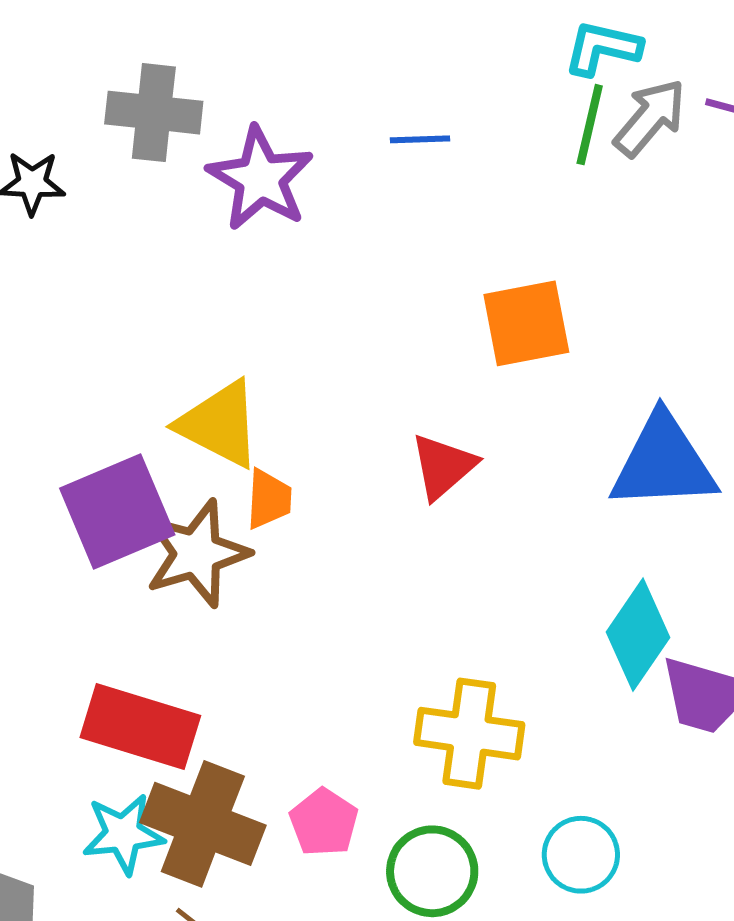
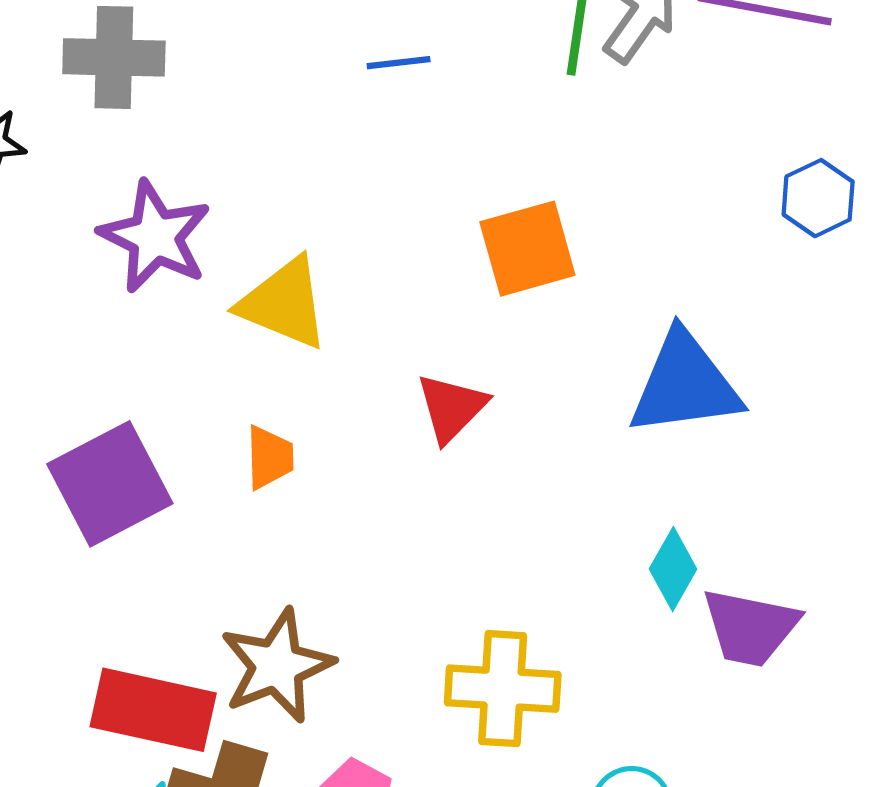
purple star: (260, 179) -> (155, 237), moved
yellow triangle: (219, 424) -> (284, 303), moved
brown star: (197, 553) -> (277, 666), moved
cyan diamond: (638, 635) -> (673, 569), size x0.7

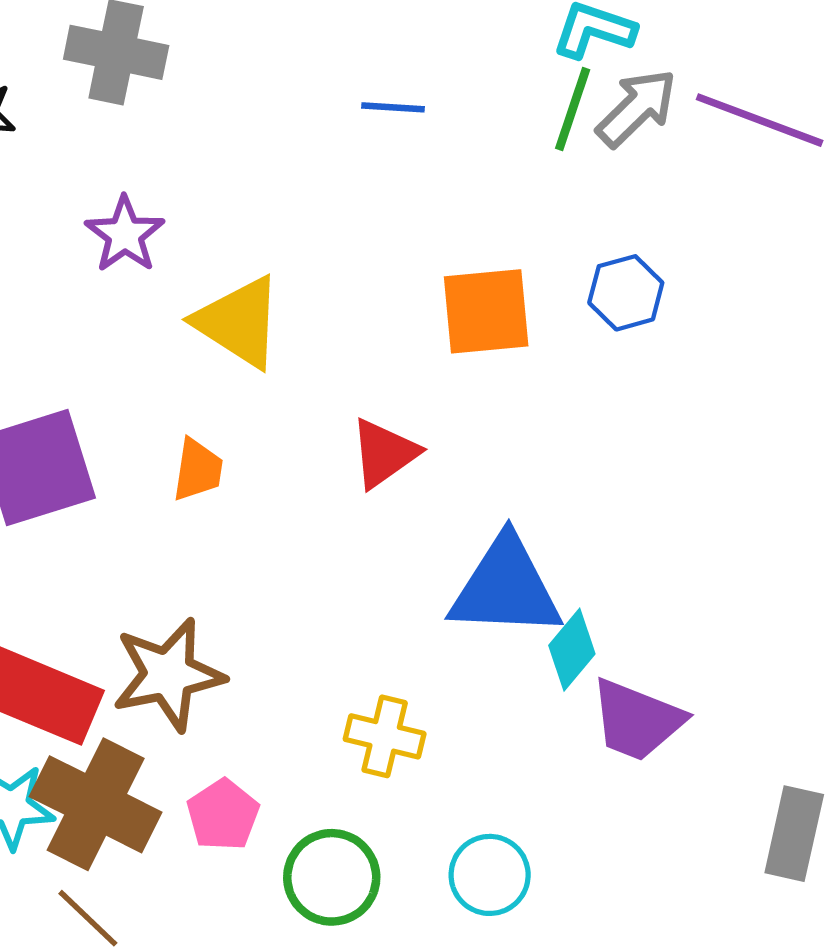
blue hexagon: (818, 198) -> (626, 293), moved
purple star: (155, 237) -> (125, 234), size x0.7
blue triangle: (685, 384) -> (506, 588), moved
yellow cross: (503, 689) -> (385, 736), size x0.7

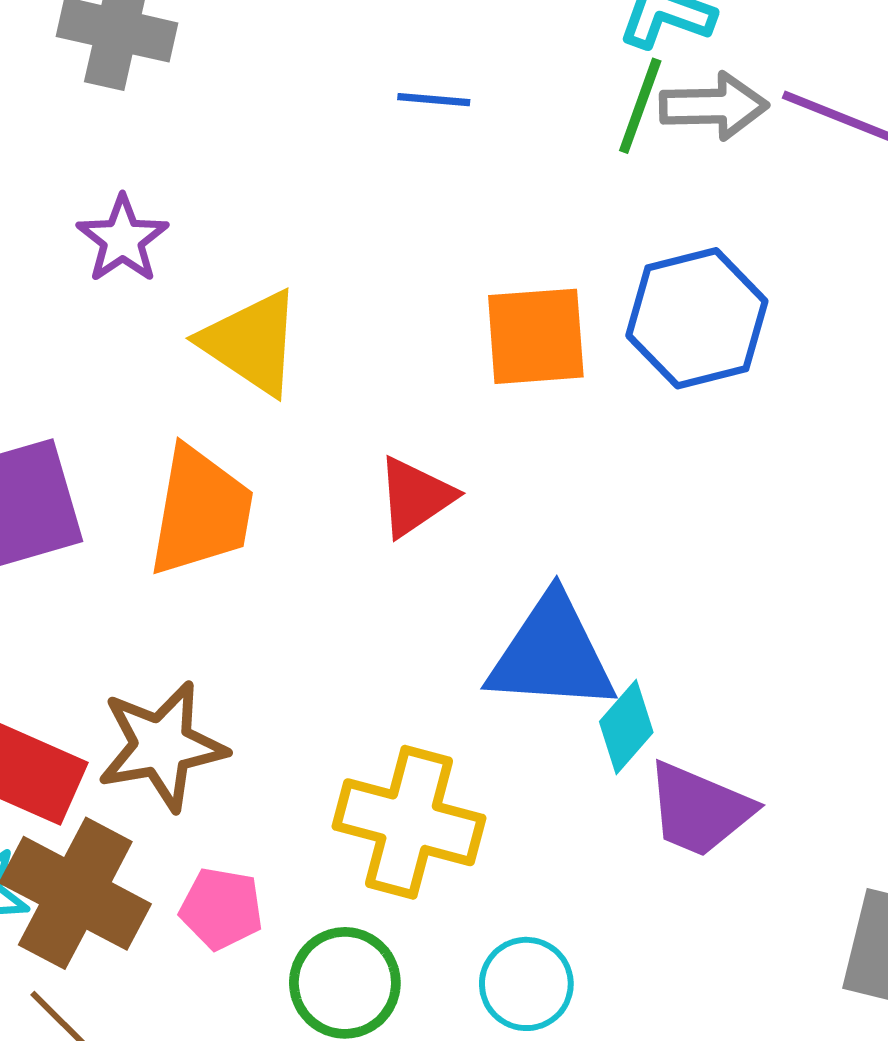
gray arrow: (637, 108) -> (714, 106), turned 42
blue hexagon: (626, 293) -> (697, 318), size x1.6
orange trapezoid: (198, 470) -> (201, 511), size x1.8
yellow cross: (385, 736) -> (409, 822), size x1.6
pink pentagon: (223, 815) -> (221, 909), turned -30

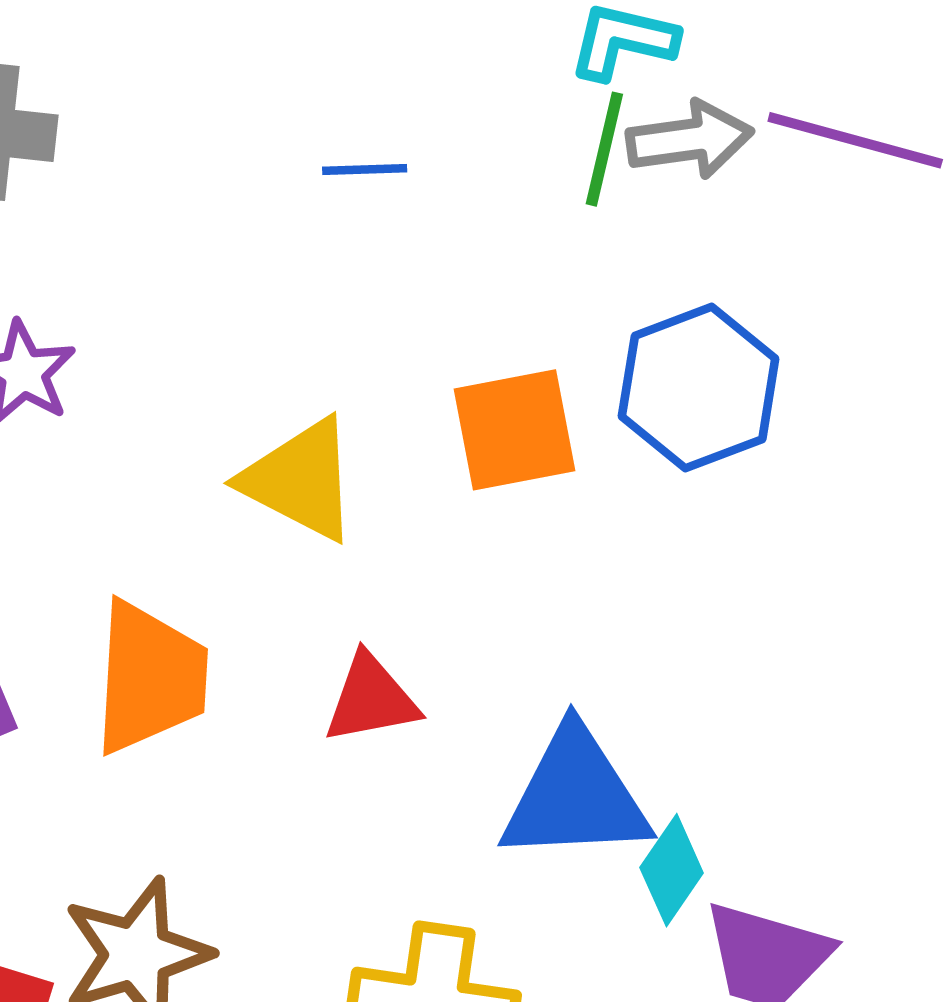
yellow triangle: (251, 343) -> (300, 480), moved
red triangle: (415, 497) -> (371, 699), moved, turned 30

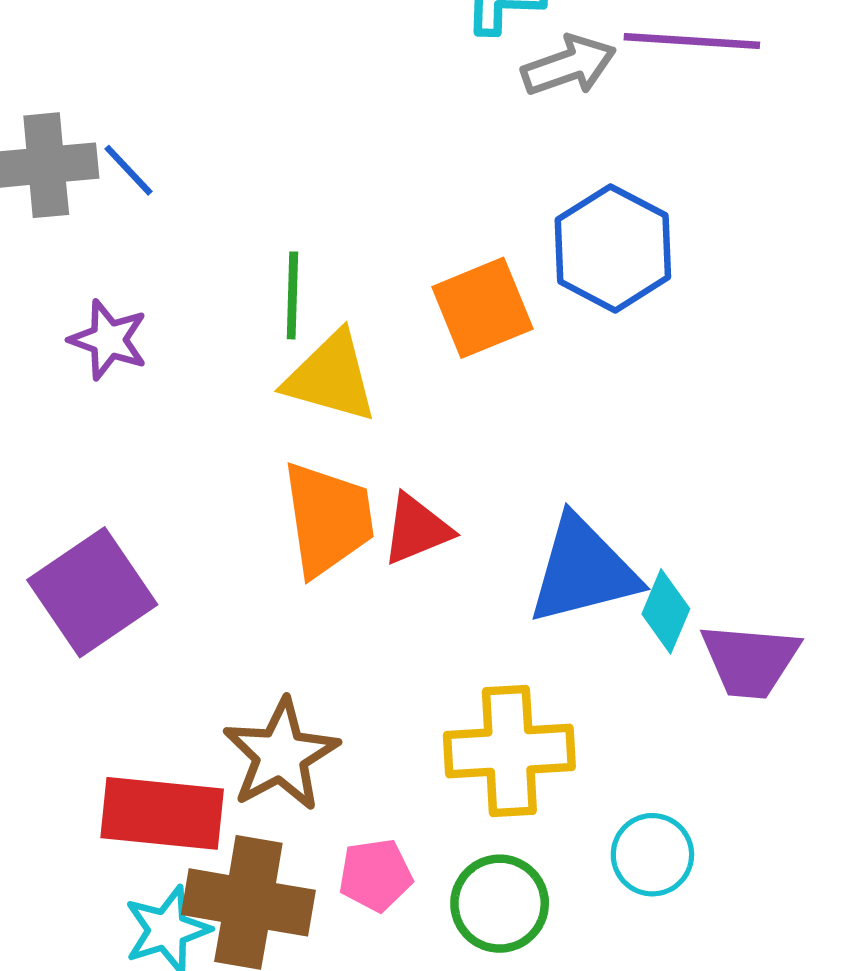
green line: (604, 149) -> (292, 295), moved
blue line: (365, 170) -> (129, 170), moved, turned 60
orange trapezoid: (150, 678) -> (328, 519), moved

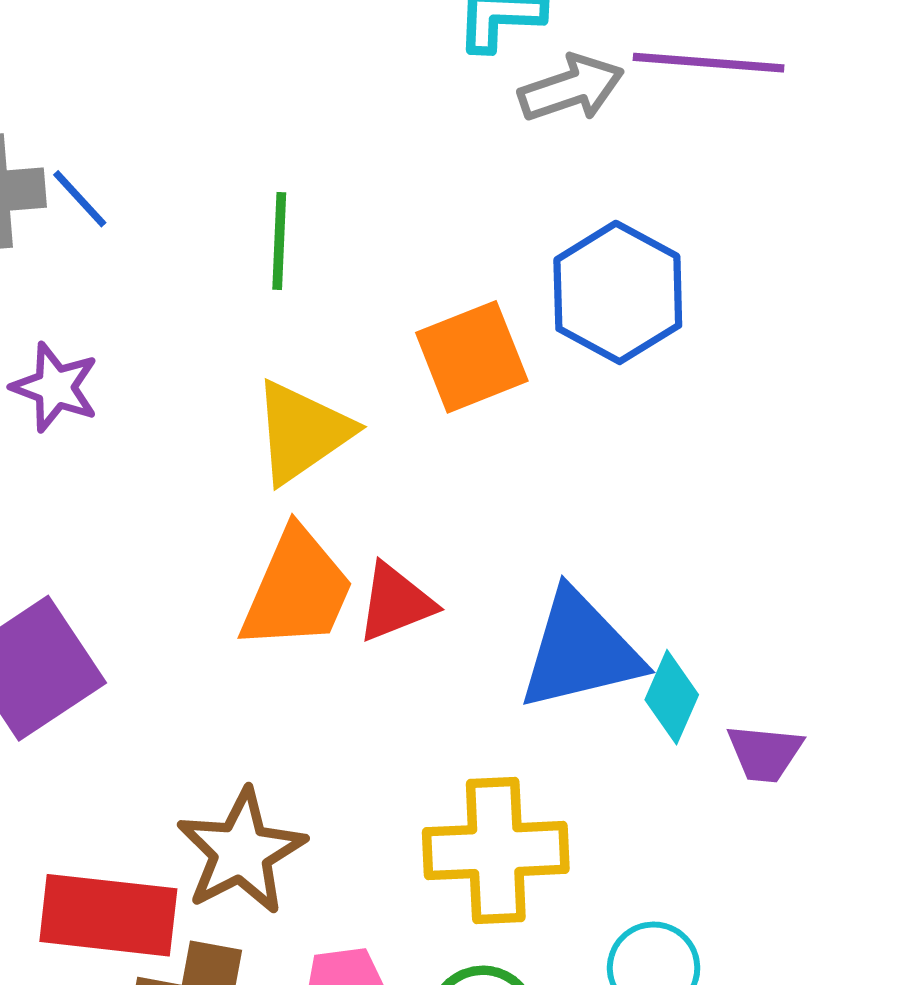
green line: (292, 295) -> (279, 241), moved
yellow triangle: (331, 377) -> (302, 432), turned -51
orange trapezoid: (328, 519) -> (297, 590), turned 31
purple trapezoid: (750, 661) -> (765, 753), size x0.7

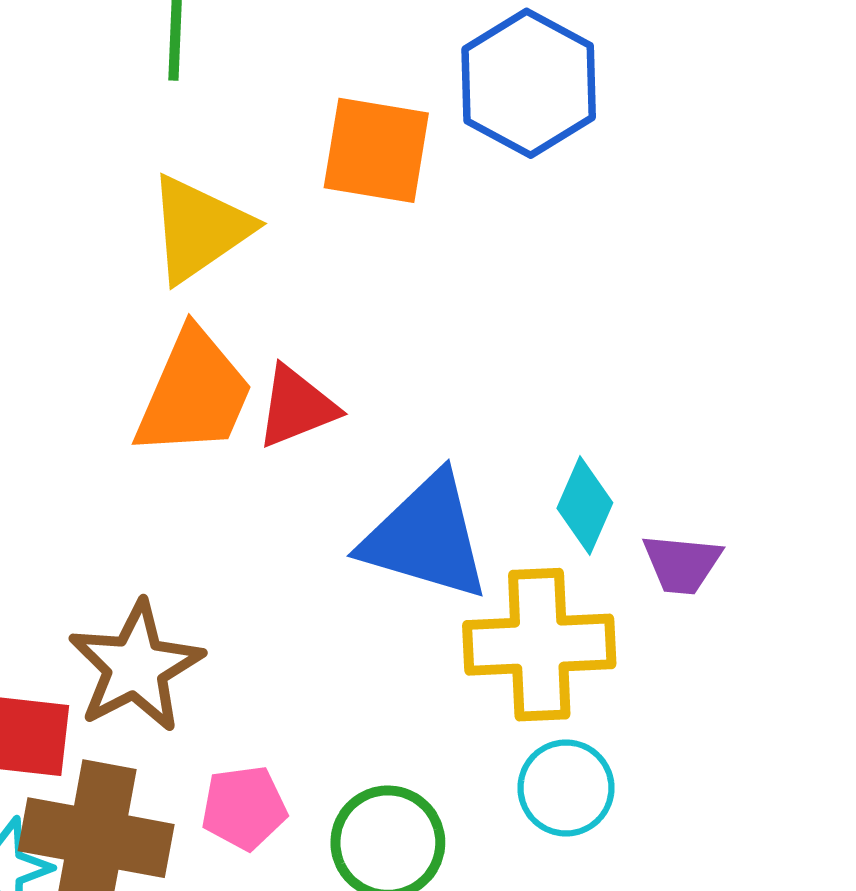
orange square: (472, 357) -> (376, 150), turned 31
blue triangle: (580, 651) -> (426, 537), moved, turned 30
yellow cross: (496, 851) -> (539, 645), moved

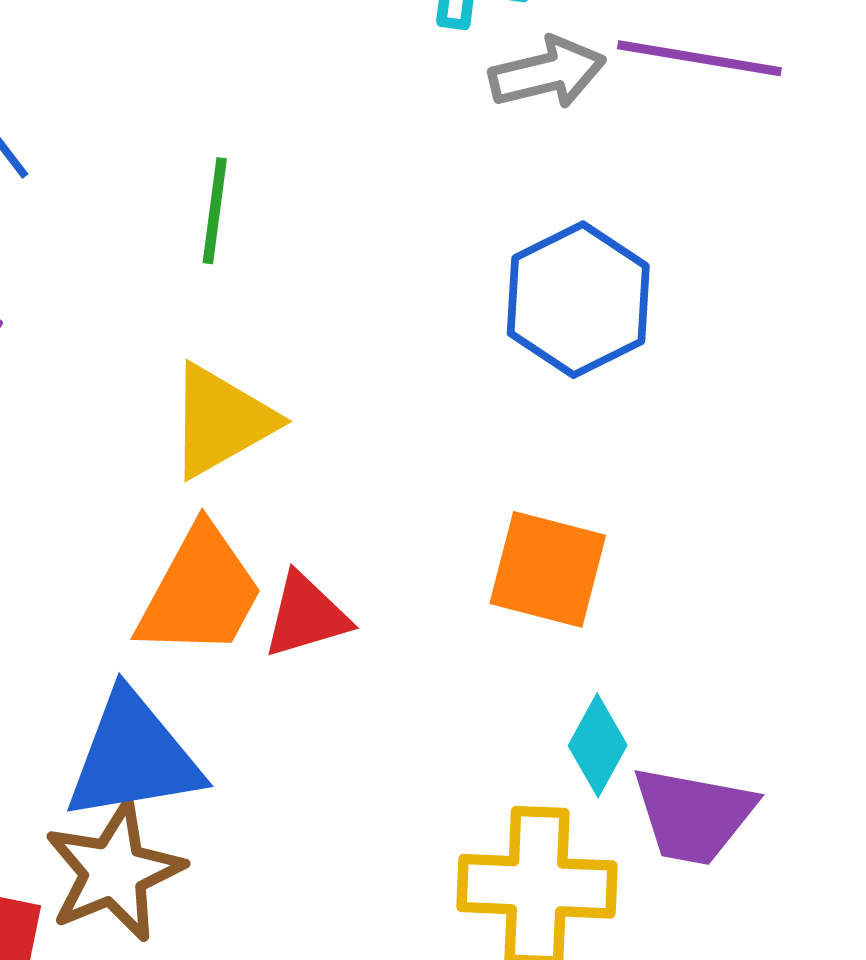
orange square: (376, 150) -> (548, 569), moved
blue triangle: (426, 537) -> (133, 757), moved, turned -31
purple trapezoid: (682, 564) -> (693, 815), size x1.5

